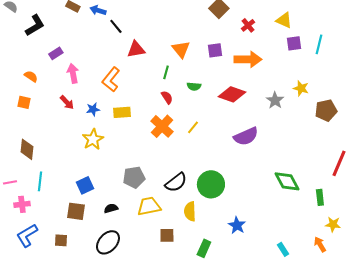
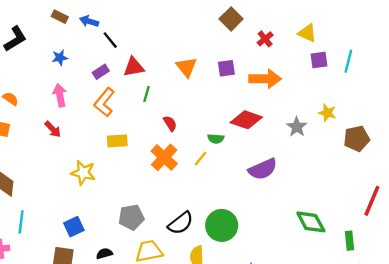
purple rectangle: (56, 53) -> (101, 72), moved
green line: (166, 72) -> (147, 94), moved
green semicircle: (194, 86) -> (216, 139), moved
blue star: (93, 109) -> (60, 58), moved
yellow star: (93, 139) -> (83, 173), turned -30

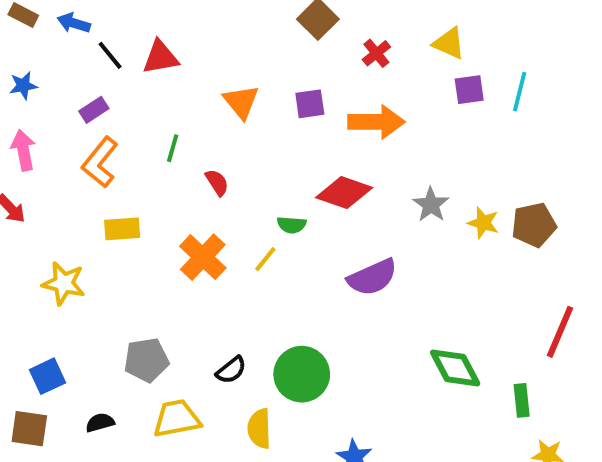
red triangle: (134, 67) -> (160, 57), moved
yellow star: (327, 113) -> (483, 223), moved
red semicircle: (170, 123) -> (217, 182), moved
black semicircle: (181, 223) -> (231, 370), size x0.7

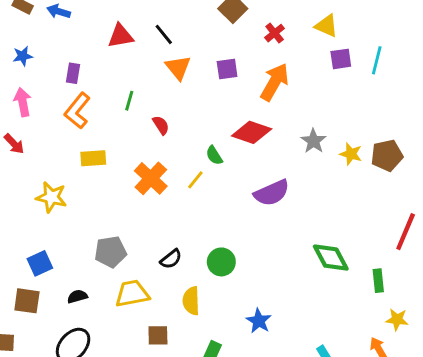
black line: (110, 55) -> (164, 34), moved
purple rectangle: (94, 110) -> (73, 73), turned -48
orange arrow: (376, 122) -> (275, 82), turned -60
green semicircle: (292, 225) -> (214, 155), turned 54
green circle: (302, 374) -> (221, 262), size x0.7

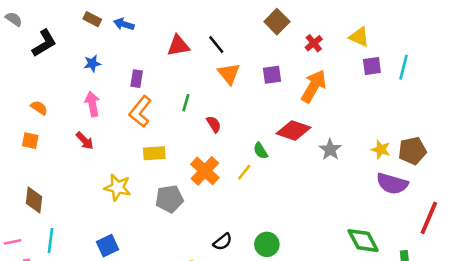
gray star: (313, 141) -> (330, 149), moved
purple semicircle: (272, 193) -> (392, 184), moved, turned 40
gray pentagon: (110, 252) -> (169, 199), moved

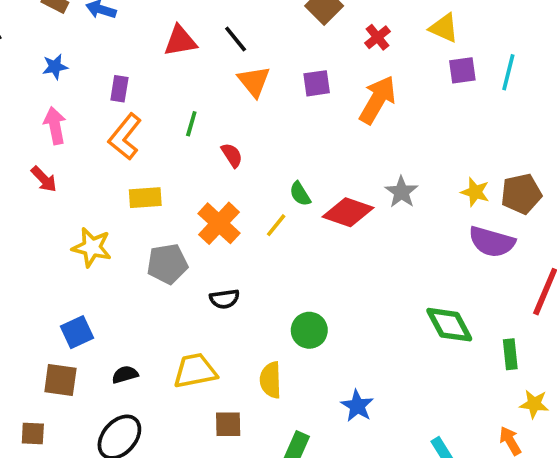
red diamond: (293, 130) -> (348, 212), moved
black semicircle: (223, 242) -> (224, 299), moved, turned 30

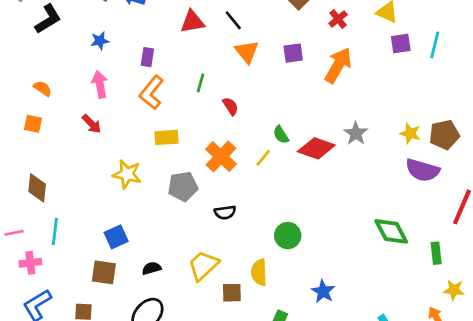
yellow trapezoid: (195, 371) -> (203, 265), turned -32
brown square: (228, 424) -> (232, 293), moved

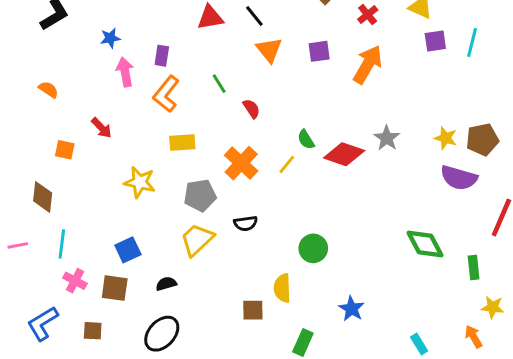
green line: (201, 83) -> (219, 84), turned -48
pink arrow: (100, 84) -> (125, 72), moved
orange square: (33, 124) -> (65, 150), moved
pink cross: (30, 263) -> (75, 281), moved, turned 35
yellow trapezoid: (203, 265) -> (197, 240), moved

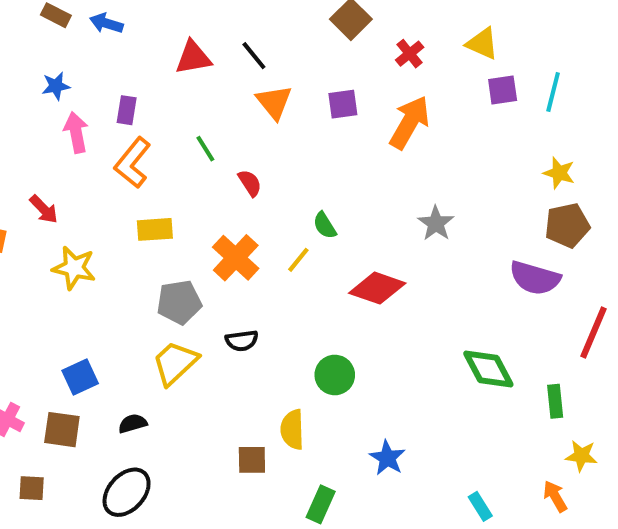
yellow star: (446, 138) -> (559, 173), moved
red diamond: (344, 154) -> (377, 288), moved
yellow star: (140, 182) -> (74, 268), moved

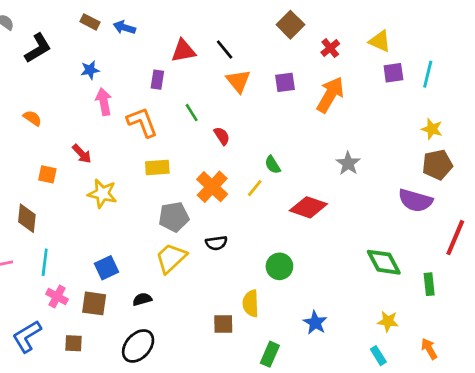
purple rectangle: (127, 110) -> (157, 80), moved
orange L-shape: (133, 163) -> (142, 122), turned 120
yellow star: (581, 456) -> (388, 321), moved

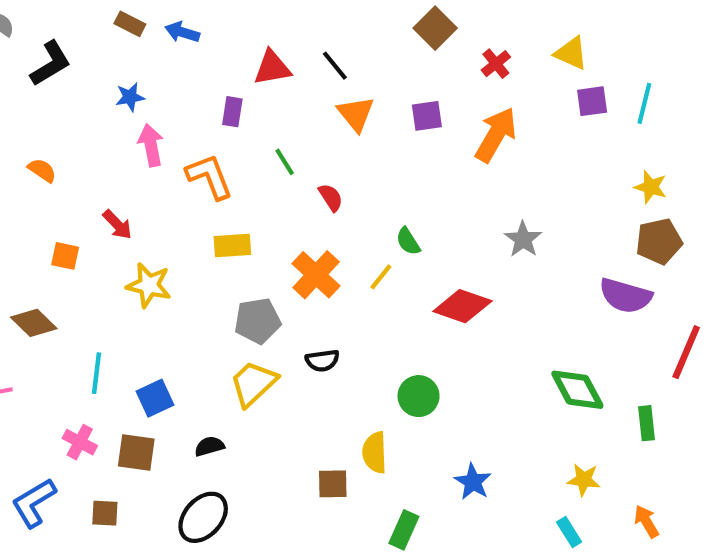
brown diamond: (27, 218) -> (34, 323), turned -52
cyan line: (45, 262) -> (96, 373), moved

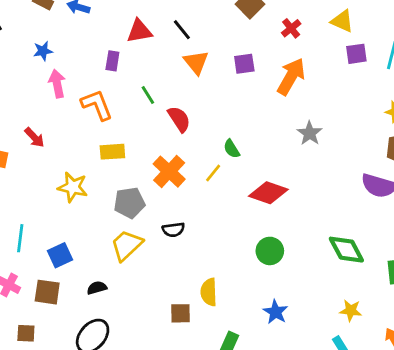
red semicircle: (331, 197) -> (179, 119), size x1.4
gray star: (523, 239) -> (310, 133), moved
yellow star: (149, 285) -> (73, 187), moved
green circle: (419, 396) -> (270, 251), moved

